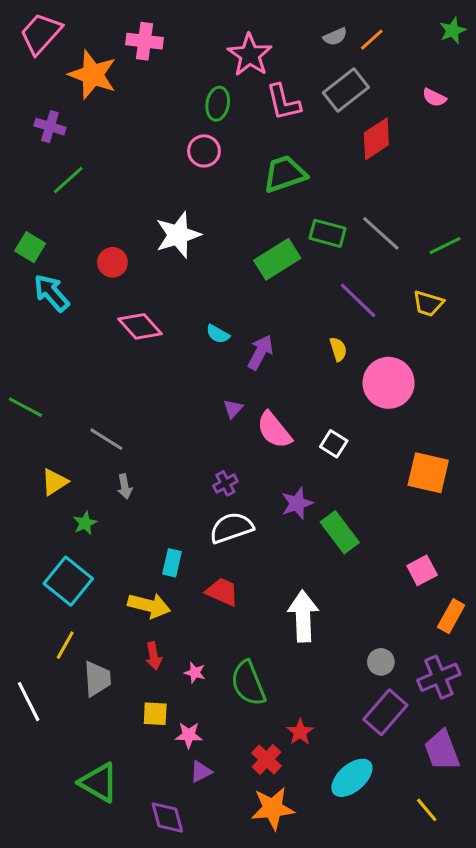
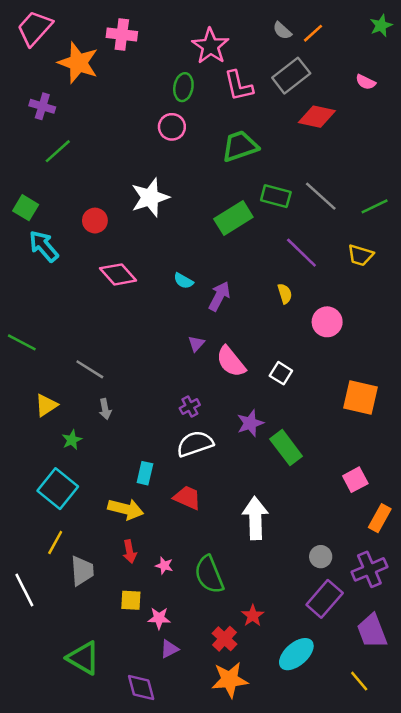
gray semicircle: (335, 37) -> (282, 31), turned 66
red diamond: (376, 139) -> (317, 117), turned 45
pink circle: (389, 383) -> (327, 322), size x0.7

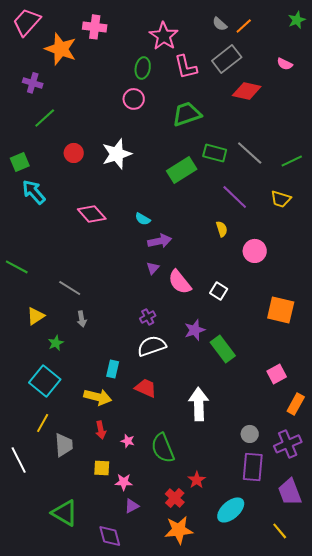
green square: (26, 208) -> (20, 162), turned 36
red circle: (95, 221) -> (74, 153), moved
purple arrow: (219, 296) -> (160, 241), moved, turned 50
purple rectangle: (325, 599) -> (253, 467), turned -36

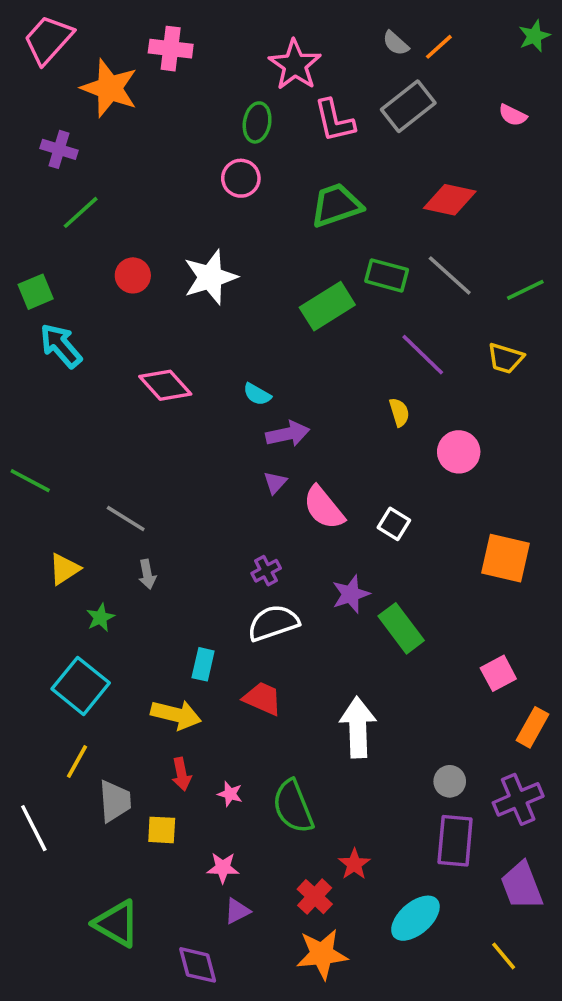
red diamond: (247, 91) -> (450, 200), moved
yellow square: (102, 468) -> (162, 830), moved

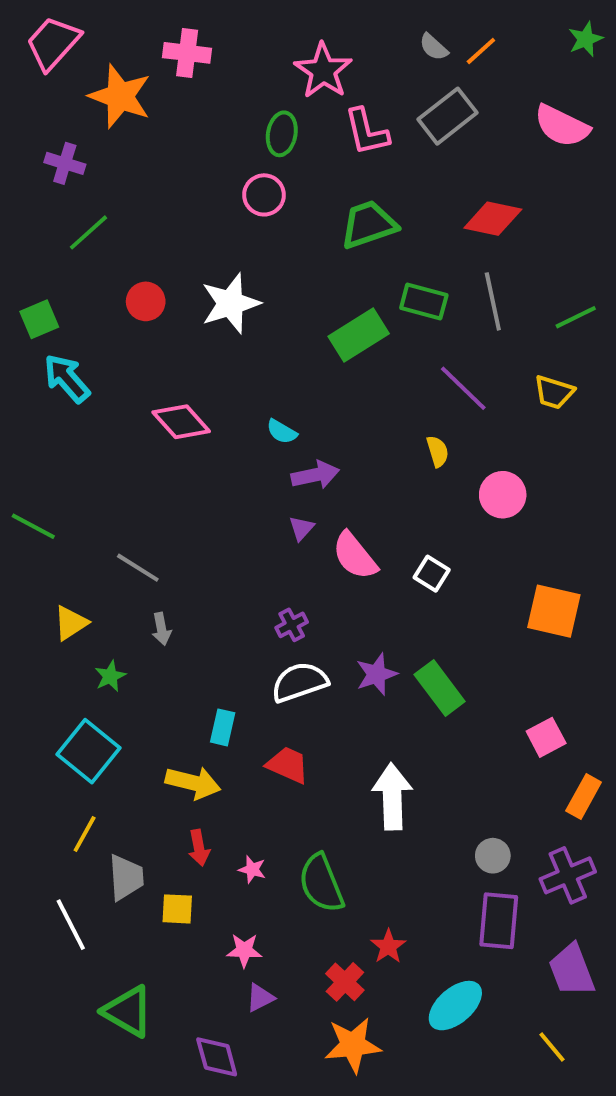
pink semicircle: (513, 115) -> (562, 126), size x1.8
gray line: (450, 275) -> (493, 301), turned 36
purple star: (351, 594) -> (376, 674), moved
white line: (34, 828) -> (71, 925), moved

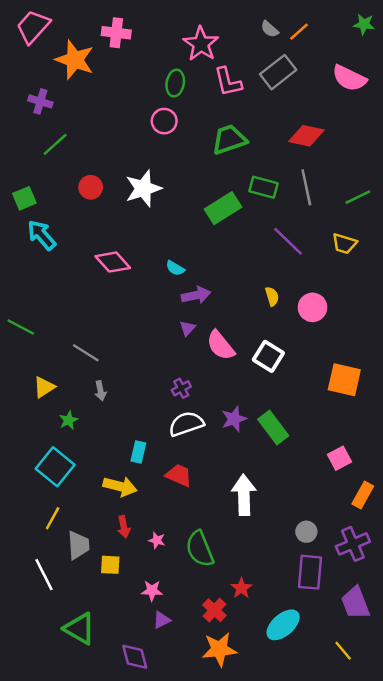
green star: (586, 39) -> (364, 24), turned 30
yellow semicircle: (438, 451) -> (272, 296), moved
white square: (432, 574) -> (268, 356), size x1.4

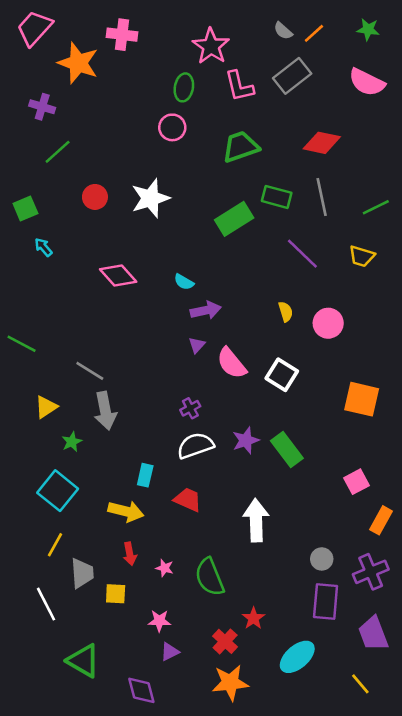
green star: (364, 24) -> (368, 29), moved
cyan arrow: (42, 235) -> (43, 247), size x0.6
gray arrow: (100, 391) -> (105, 411), size x1.8

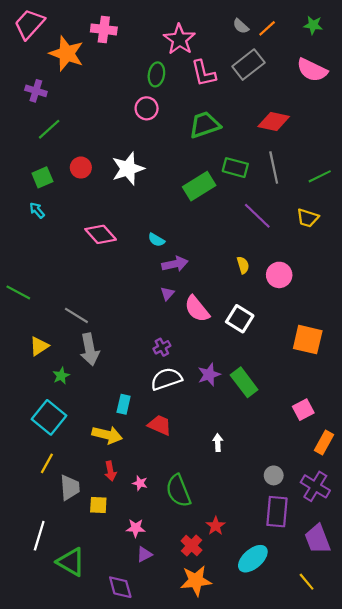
green square: (25, 209) -> (42, 177), moved
white arrow: (256, 520) -> (218, 443), size x0.5
purple cross: (371, 572) -> (315, 486), turned -36
white line: (46, 604) -> (39, 536), moved, turned 44

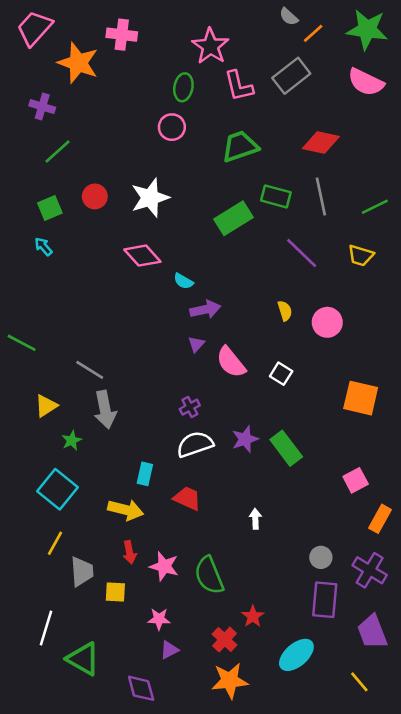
green star: (313, 25) -> (367, 29), size x1.8
gray semicircle: (241, 26) -> (289, 17), moved
pink diamond: (101, 234) -> (142, 256), moved
white square: (240, 319) -> (281, 374), size x0.7
pink star: (140, 483) -> (164, 566), size x1.6

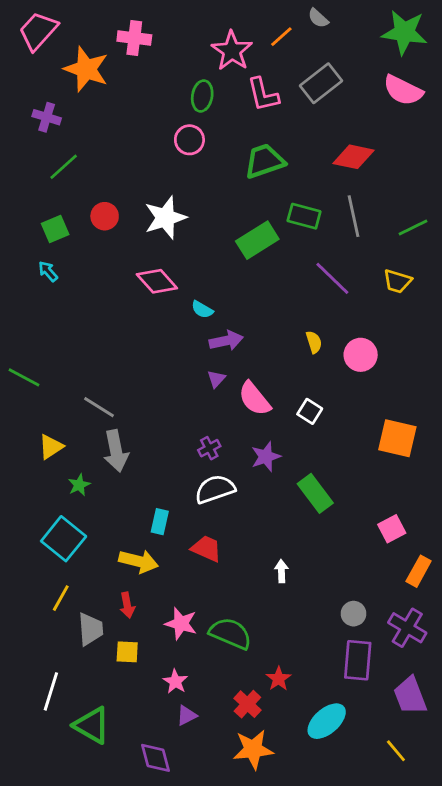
orange line: (313, 33) -> (281, 37), moved
purple star: (245, 439) -> (266, 457), moved
red arrow: (129, 552) -> (127, 605), moved
green semicircle: (209, 575) -> (230, 633), turned 135
pink star: (159, 619) -> (175, 682), turned 30

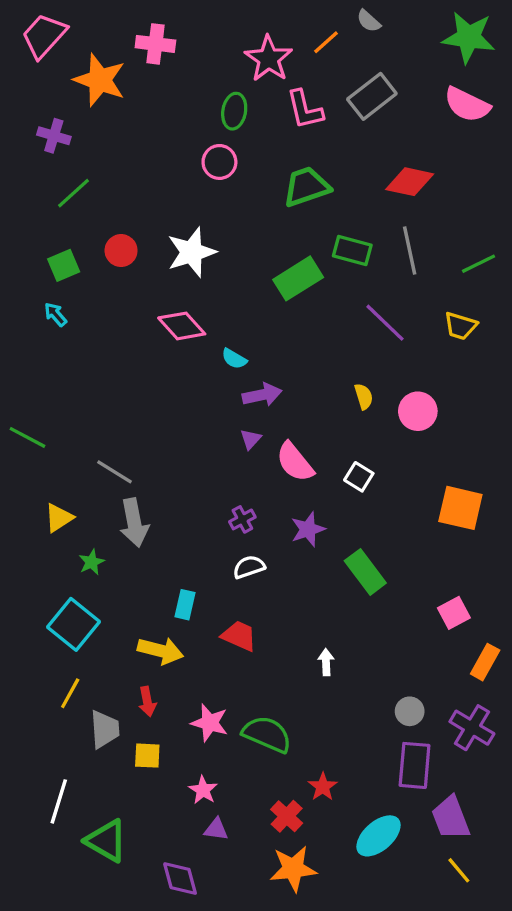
white semicircle: (215, 489) -> (249, 567), size x0.7
purple trapezoid: (410, 696) -> (451, 818), moved
purple triangle: (187, 715) -> (216, 829), turned 35

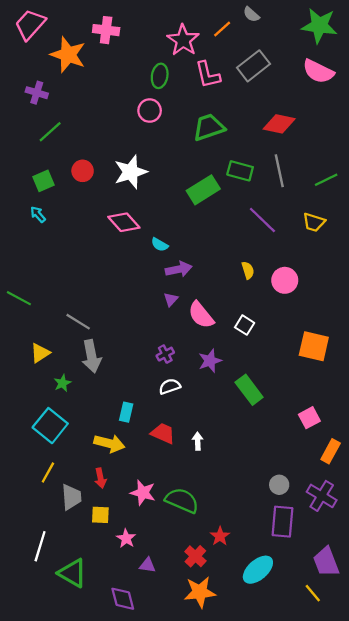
white arrow: (326, 662) -> (198, 441), moved
pink star: (203, 790) -> (126, 538), moved
purple trapezoid: (451, 818) -> (326, 562), moved

